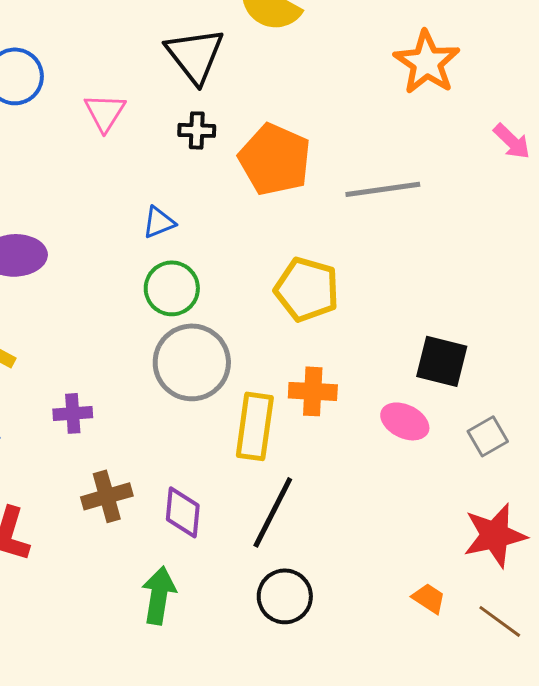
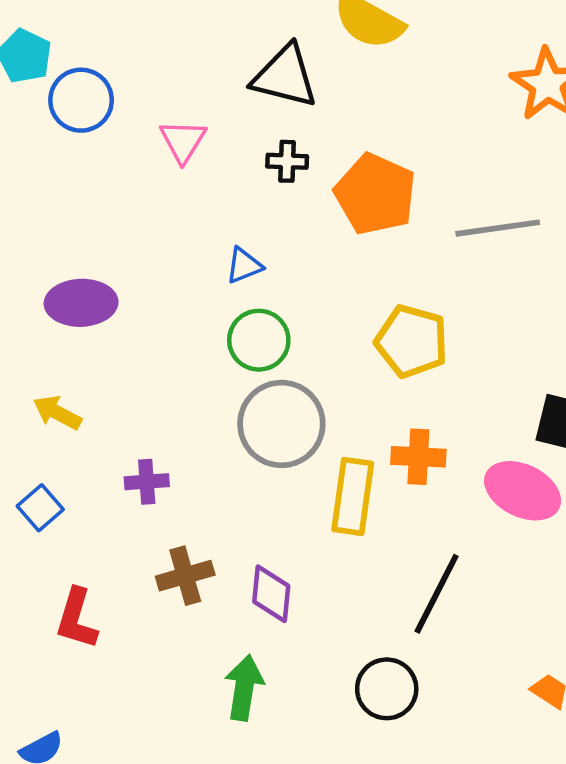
black triangle: (195, 55) -> (285, 76), turned -38
pink ellipse: (405, 421) -> (523, 491), size x1.4
black line: (273, 512) -> (437, 594), moved

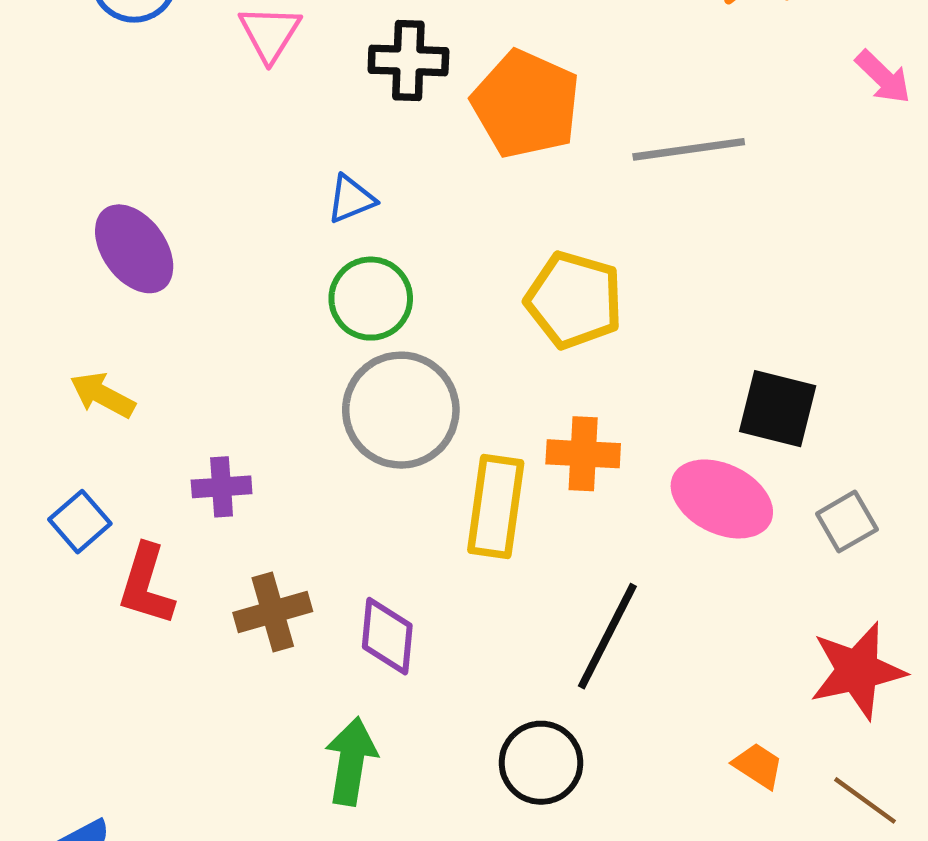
black cross: (287, 161) -> (408, 60), size x1.4
purple ellipse: (81, 303) -> (134, 249), turned 56
red L-shape: (77, 619) -> (146, 585), moved

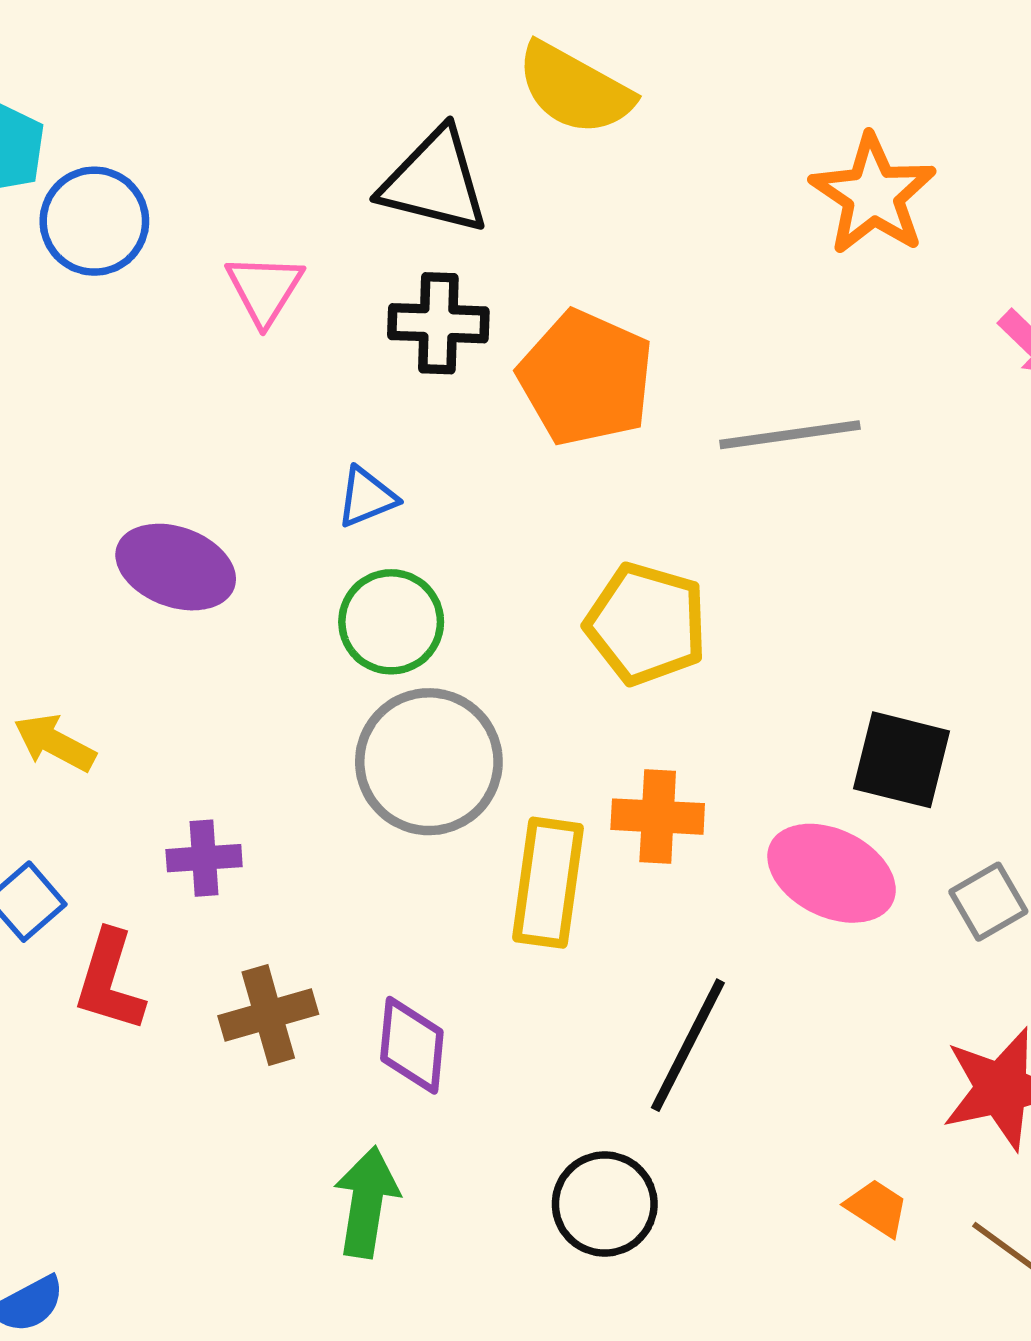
purple ellipse: (134, 249) -> (176, 567), moved, turned -34

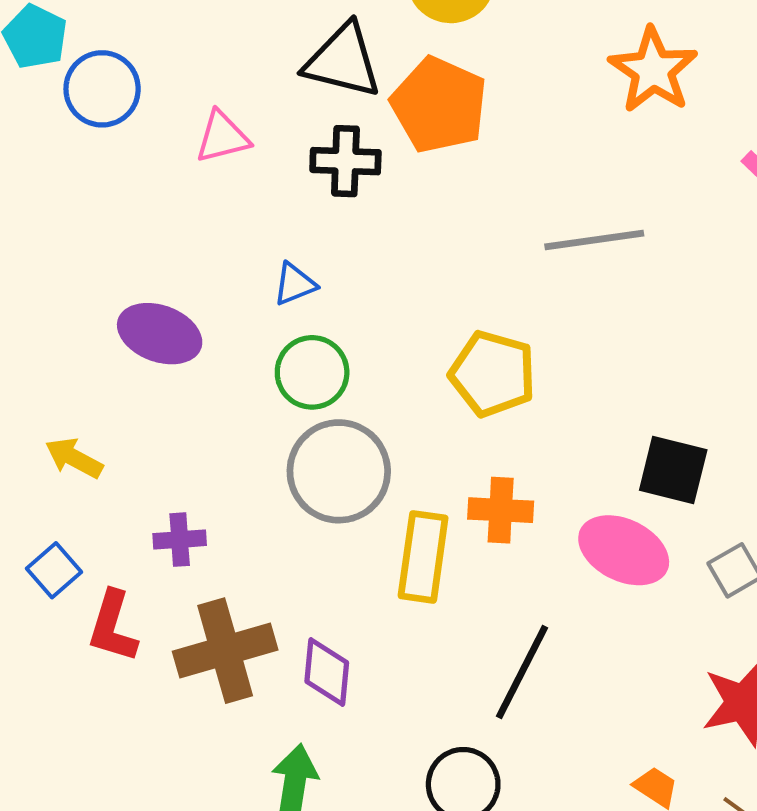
pink triangle: (264, 289) -> (222, 137), turned 44
orange pentagon: (586, 378) -> (439, 105), moved
brown cross: (268, 1015) -> (225, 651), size x1.5

